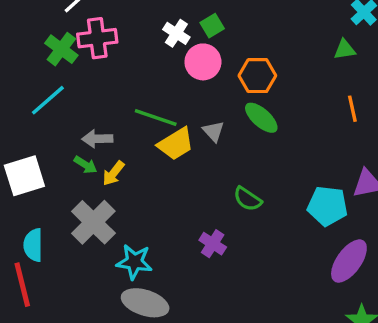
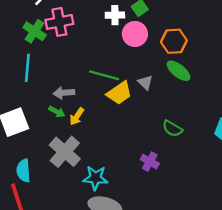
white cross: (176, 33) -> (115, 15), turned -30
cyan line: (48, 100) -> (27, 68), turned -40

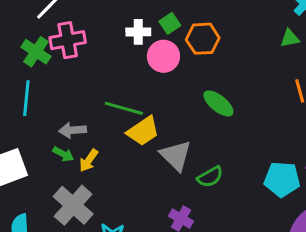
orange hexagon: (174, 41) -> (203, 39), moved
gray triangle: (145, 82) -> (176, 155), moved, size x1.6
green semicircle: (172, 129) -> (210, 177), turned -60

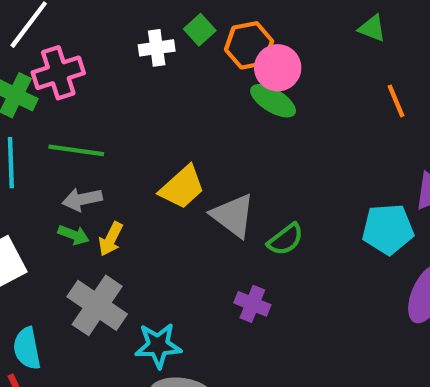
green triangle: (290, 38) -> (372, 28), turned 40
pink circle: (163, 56) -> (278, 68), moved
green ellipse: (218, 103) -> (273, 101), moved
green line: (124, 108) -> (76, 150), moved

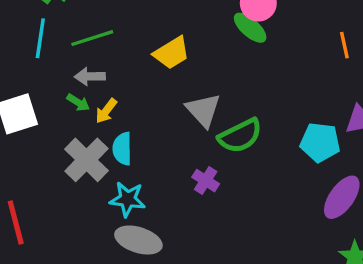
green line: (76, 150) -> (92, 38), turned -36
yellow trapezoid: (182, 187) -> (172, 53), moved
green semicircle: (286, 239) -> (240, 136), size x1.5
cyan semicircle: (27, 348) -> (122, 149), moved

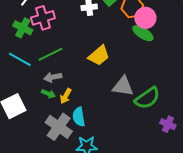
cyan line: (40, 38) -> (20, 59), turned -60
gray triangle: (203, 110) -> (123, 86), turned -30
purple cross: (206, 181) -> (168, 124), moved

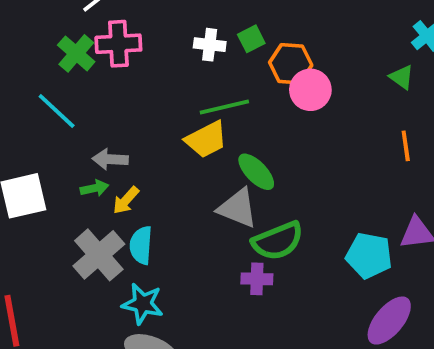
green ellipse: (143, 33) -> (256, 172), moved
green line: (51, 54) -> (224, 107), moved
green arrow: (48, 94) -> (94, 188), turned -48
purple cross: (168, 124) -> (257, 279), moved, turned -35

